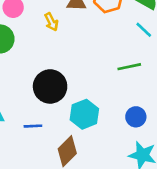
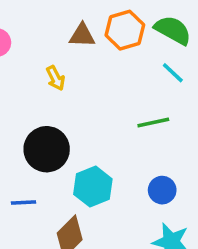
yellow arrow: (51, 22) -> (55, 78), moved

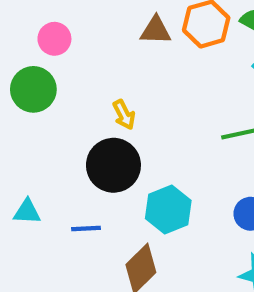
yellow arrow: (55, 78) -> (124, 115), moved

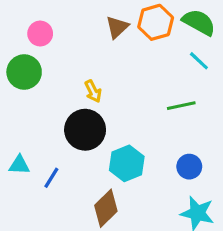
brown triangle: (156, 30) -> (117, 27), turned -45
blue line: (86, 228) -> (51, 178), moved, turned -55

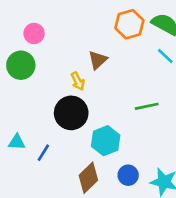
brown triangle: (117, 27) -> (98, 60), moved
green line: (181, 106) -> (147, 106), moved
blue circle: (189, 167) -> (128, 175), moved

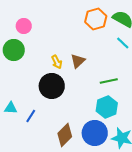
brown triangle: (98, 60) -> (78, 61), moved
cyan hexagon: (106, 141) -> (107, 107), moved
blue circle: (128, 175) -> (95, 133), size x1.6

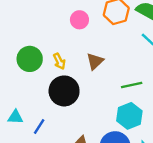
pink circle: (24, 26) -> (79, 20), moved
green circle: (14, 50) -> (30, 59), moved
yellow arrow: (57, 62) -> (59, 61), moved

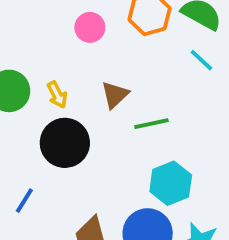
green line: (132, 85) -> (151, 124), moved

